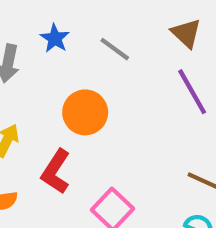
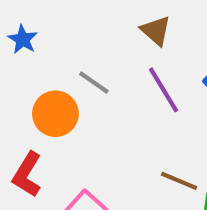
gray line: (115, 49) -> (94, 83), moved

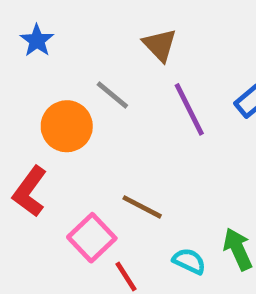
brown triangle: (156, 31) -> (160, 45), moved
brown line: (179, 181) -> (142, 207), moved

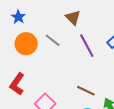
orange circle: (67, 126) -> (26, 44), moved
brown line: (142, 207) -> (86, 91), moved

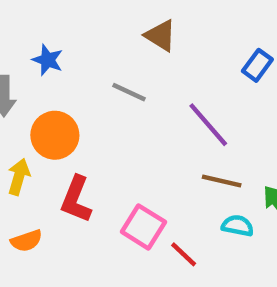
orange circle: (26, 44) -> (55, 135), moved
purple line: (87, 46) -> (208, 125), moved

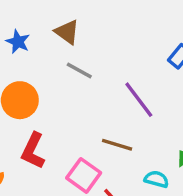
brown triangle: (161, 36) -> (67, 32), moved
brown line: (222, 181) -> (117, 145), moved

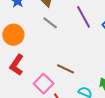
purple line: (139, 100) -> (84, 17), moved

